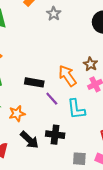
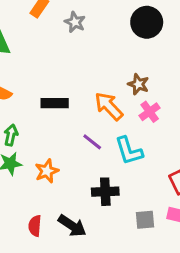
black rectangle: (34, 82) -> (55, 103), moved
black arrow: (29, 140) -> (72, 226), moved

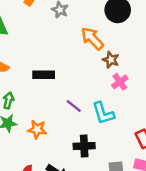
orange arrow: (109, 106) -> (92, 38), moved
orange star: (47, 171) -> (37, 129), turned 30

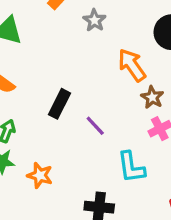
black rectangle: (44, 75) -> (59, 104), turned -72
purple line: (74, 106) -> (95, 126), moved

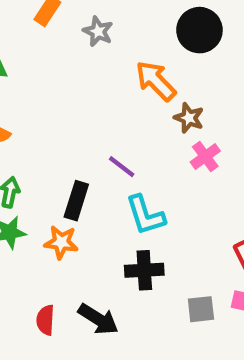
black rectangle: (59, 104) -> (76, 201), moved
cyan L-shape: (131, 167) -> (145, 215), moved

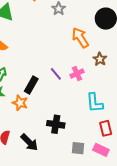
brown star: (189, 118) -> (100, 59), moved
pink cross: (205, 156) -> (77, 73), moved
cyan L-shape: (145, 215) -> (95, 103), moved

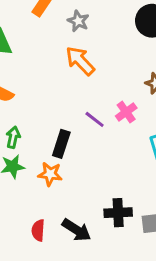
orange arrow: (80, 38) -> (80, 61), moved
black cross: (56, 124) -> (118, 213), moved

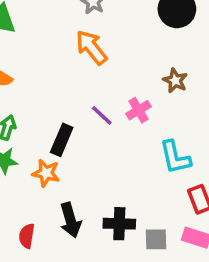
black arrow: (77, 230) -> (70, 220), moved, turned 36

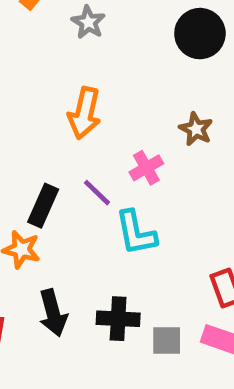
orange arrow: (91, 47) -> (84, 113), moved, turned -129
purple line: (102, 115) -> (97, 193), moved
cyan L-shape: (175, 157) -> (136, 233), moved

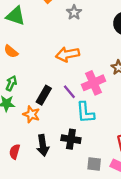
orange arrow: (84, 113) -> (68, 54), turned 60
pink cross: (146, 168) -> (94, 83), size x1.5
black cross: (118, 319) -> (71, 139), moved

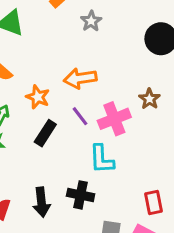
purple line: (69, 92) -> (80, 116), moved
orange star: (31, 114) -> (38, 97), moved

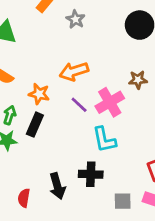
brown star: (149, 99) -> (138, 80), turned -30
black rectangle: (45, 133) -> (35, 125), moved

